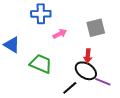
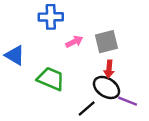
gray square: (96, 28) -> (106, 42), moved

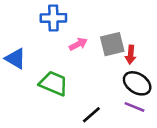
red arrow: (109, 69) -> (131, 55), moved
black ellipse: (106, 87) -> (137, 83), moved

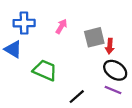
blue cross: (53, 18) -> (24, 23), moved
pink arrow: (78, 44) -> (61, 26), moved, turned -32

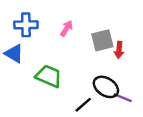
black ellipse: (115, 70) -> (106, 87), moved

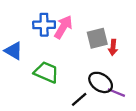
blue cross: (26, 25) -> (44, 25), moved
pink arrow: (67, 28) -> (63, 27), size x1.5

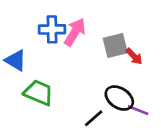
red arrow: (113, 47) -> (134, 56), turned -49
green trapezoid: (46, 72) -> (39, 93), moved

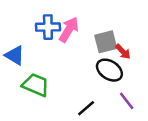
black ellipse: (119, 98) -> (109, 70), moved
purple line: (138, 110) -> (127, 101), turned 30

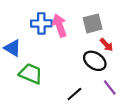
pink arrow: (69, 30) -> (60, 26), turned -50
gray square: (106, 42) -> (93, 23), moved

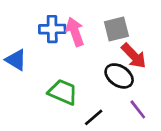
red arrow: (107, 45) -> (134, 56), size x1.5
green trapezoid: (31, 74) -> (63, 92), moved

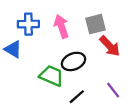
blue cross: (52, 29) -> (28, 24), moved
black ellipse: (119, 76) -> (73, 61), moved, turned -55

